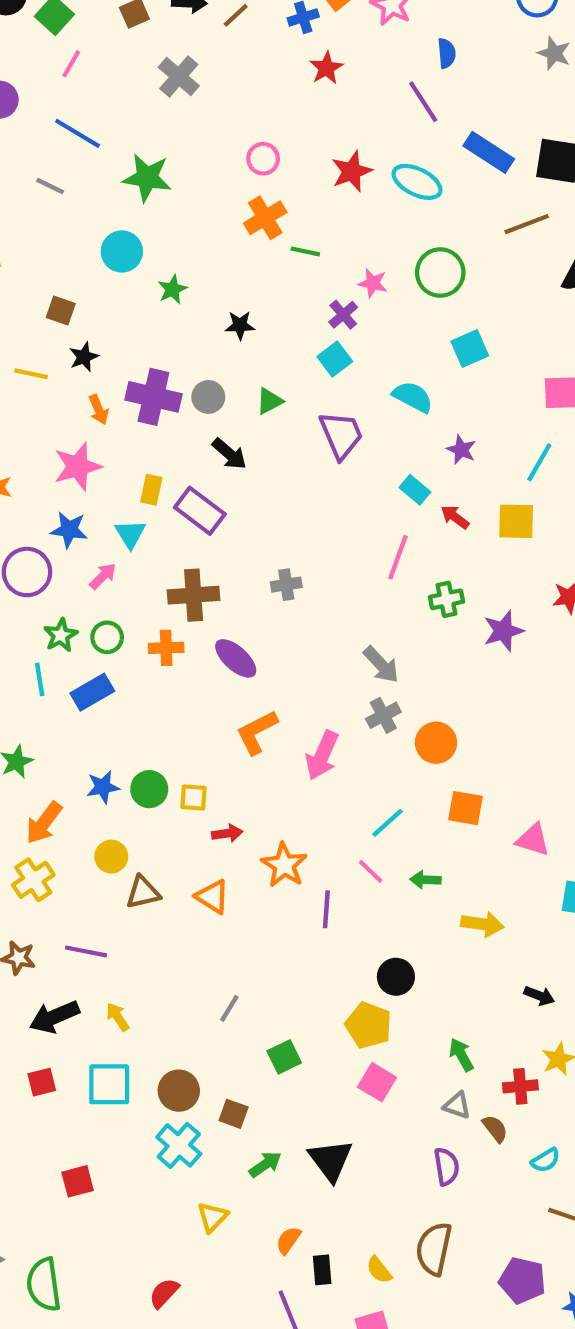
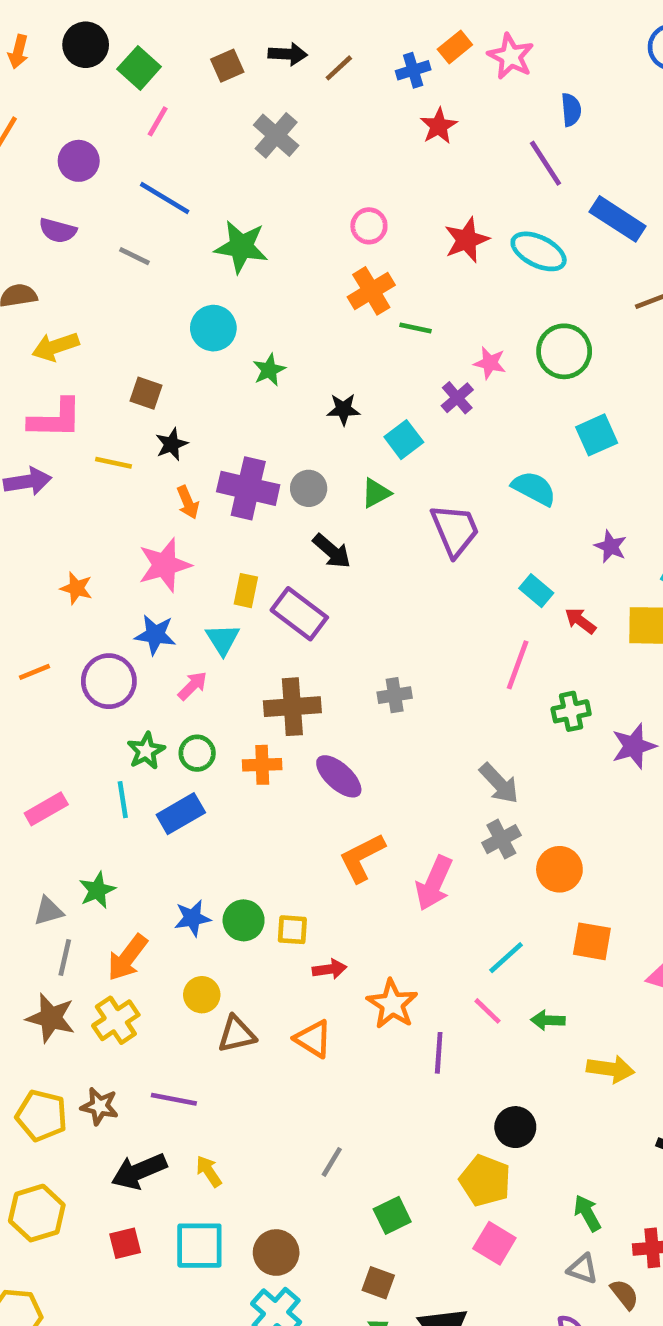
cyan square: (335, 359) -> (404, 440), moved
purple star: (461, 450) -> (611, 546), moved
brown square: (234, 1114) -> (378, 1283), moved

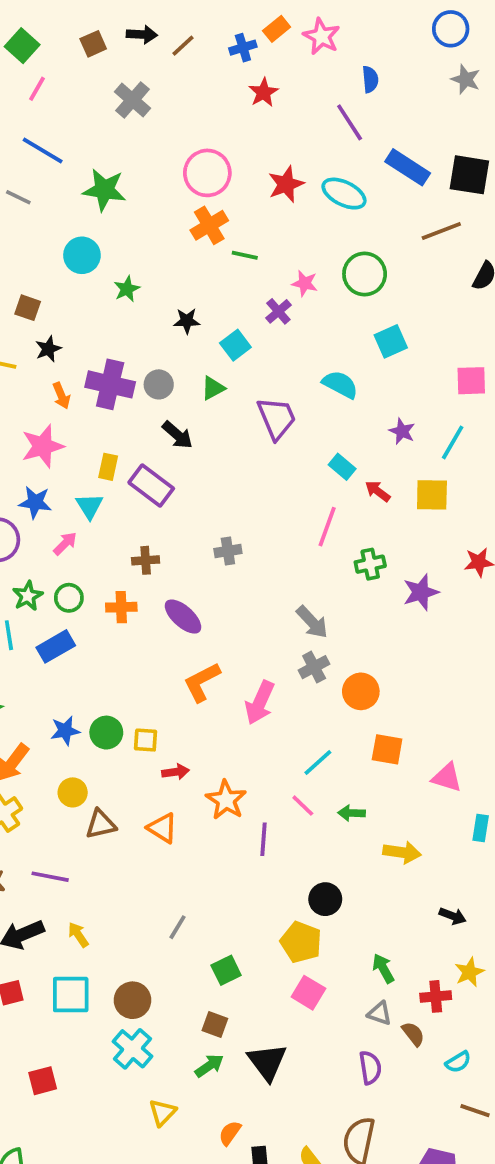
pink circle: (369, 226) -> (207, 173), size x1.6
brown cross: (292, 707) -> (146, 560), size x0.6

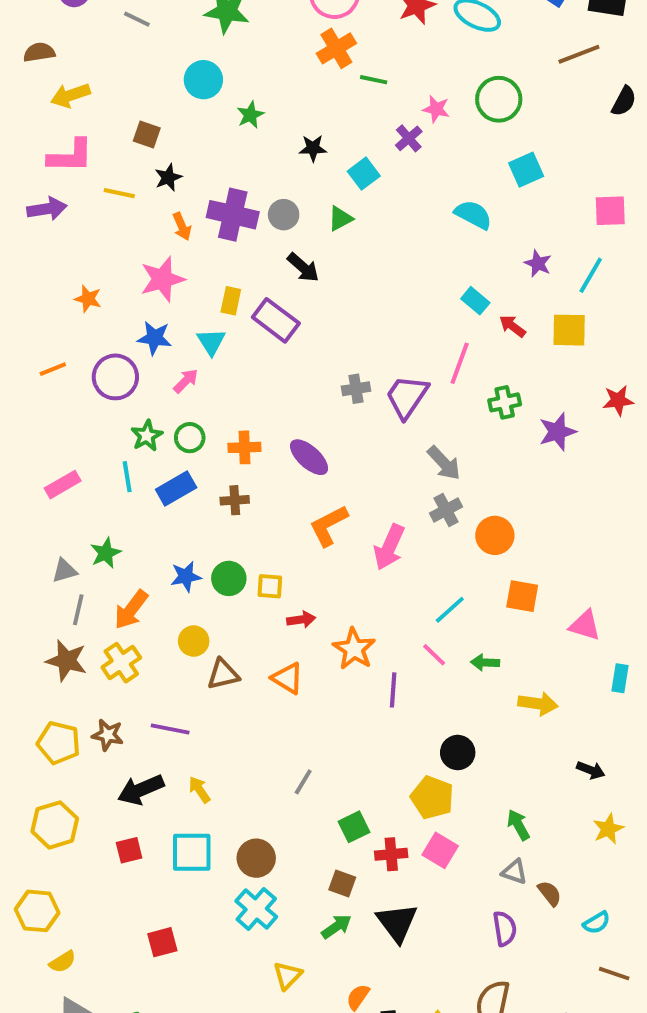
purple trapezoid: (277, 418) -> (407, 397), moved, turned -123
brown cross: (146, 560) -> (235, 500), moved
red cross: (436, 996) -> (391, 854), moved

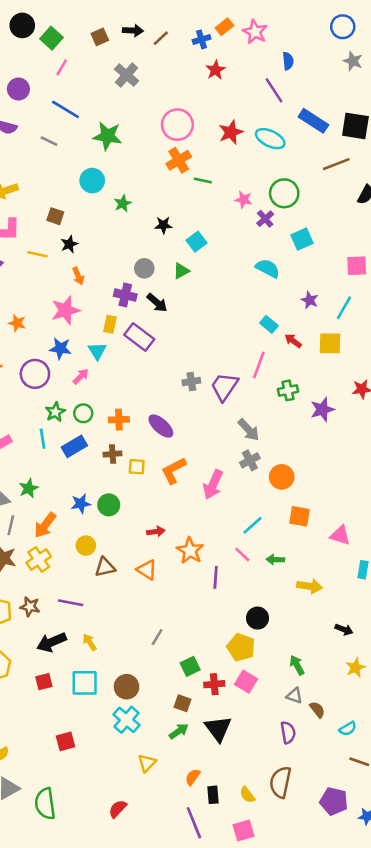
purple cross: (409, 138) -> (265, 219), moved
purple cross: (233, 215) -> (125, 295), moved, size x0.7
yellow square: (270, 586) -> (137, 467), moved

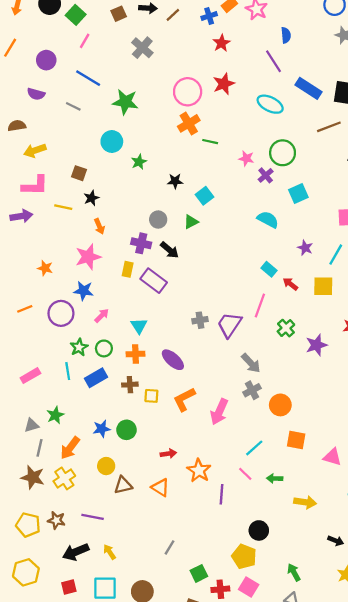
red star: (231, 132) -> (224, 84), moved
cyan triangle: (97, 351) -> (139, 326), moved
green cross: (288, 390) -> (286, 328), turned -30

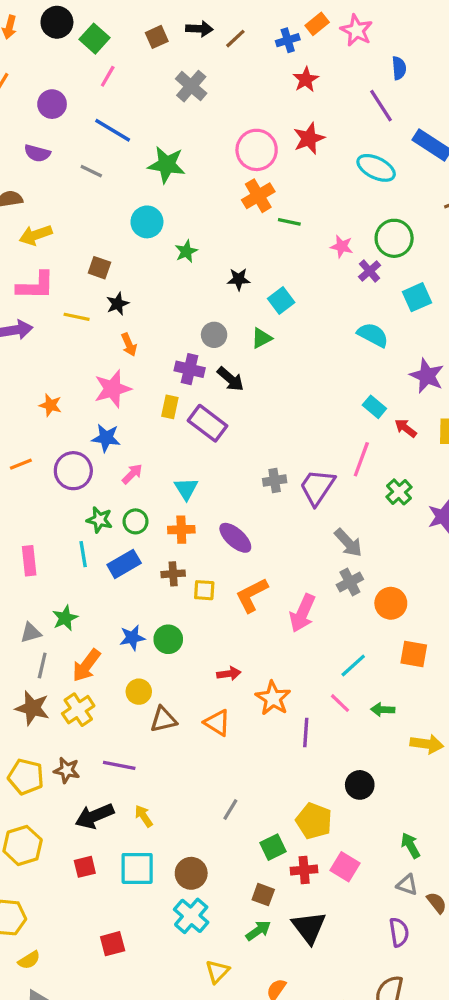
purple star: (305, 248) -> (427, 376), size x1.5
green star: (79, 347) -> (99, 520), turned -30
pink rectangle: (30, 376) -> (29, 561), turned -66
yellow pentagon: (244, 556) -> (314, 821), moved

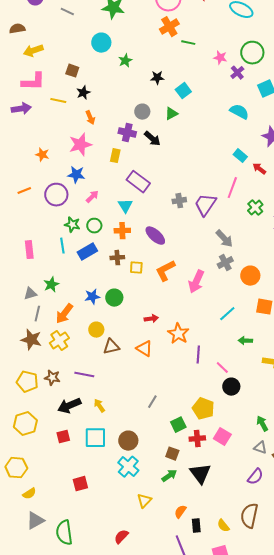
purple rectangle: (208, 423) -> (138, 182), moved
pink line: (340, 703) -> (222, 368), moved
purple semicircle: (399, 932) -> (255, 477), turned 48

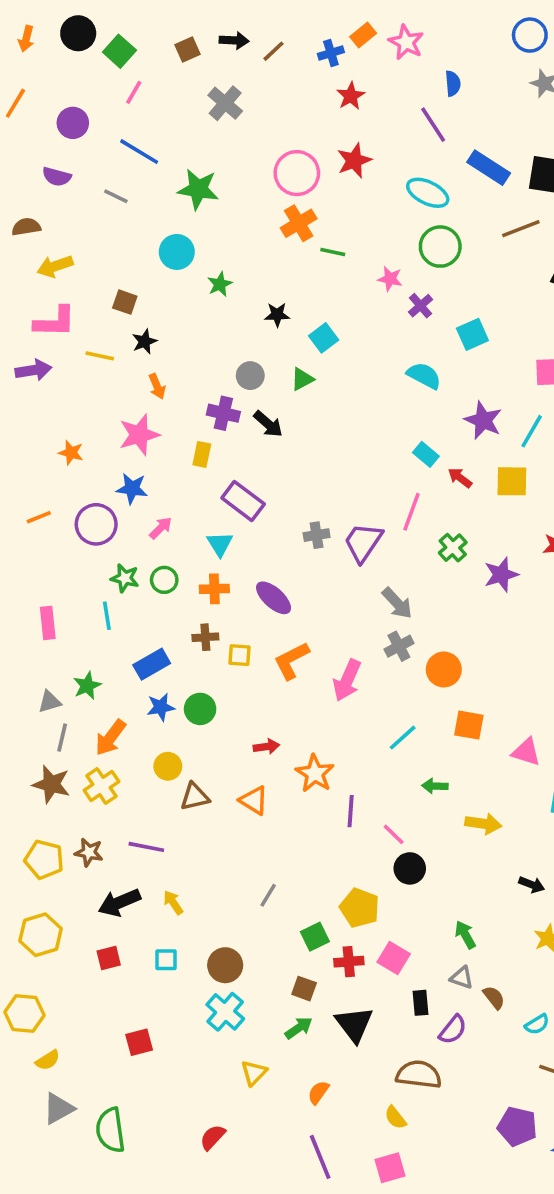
green circle: (252, 53) -> (440, 247), moved
blue rectangle: (87, 252) -> (152, 664), moved
cyan square: (95, 438) -> (166, 960), size x0.6
brown semicircle: (249, 516) -> (419, 1075), moved, turned 85
black rectangle: (196, 526) -> (421, 1003), moved

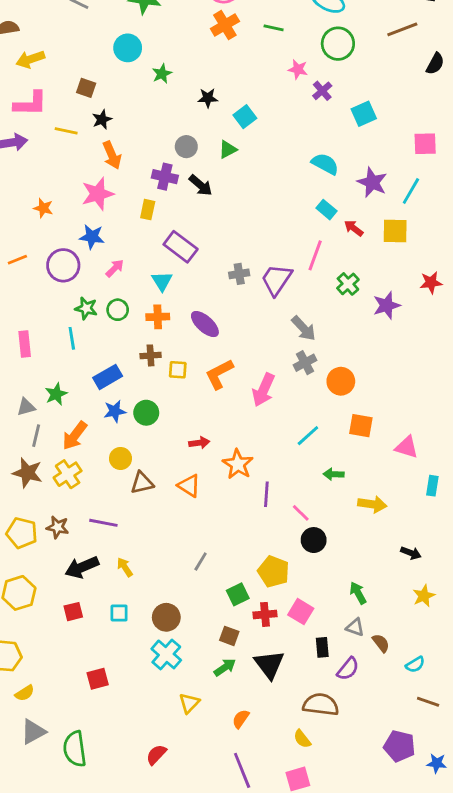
green line: (333, 252) -> (274, 28), moved
cyan semicircle: (424, 376) -> (325, 164), moved
orange arrow: (157, 386) -> (112, 155), size x1.4

